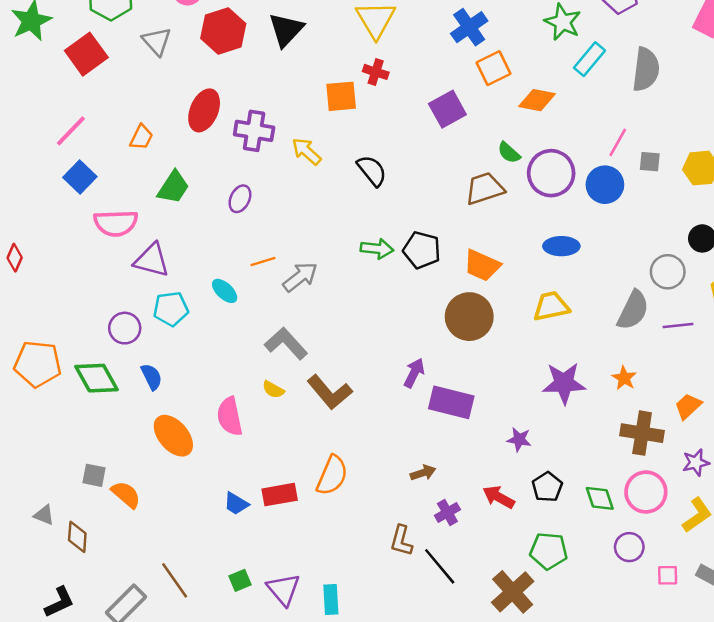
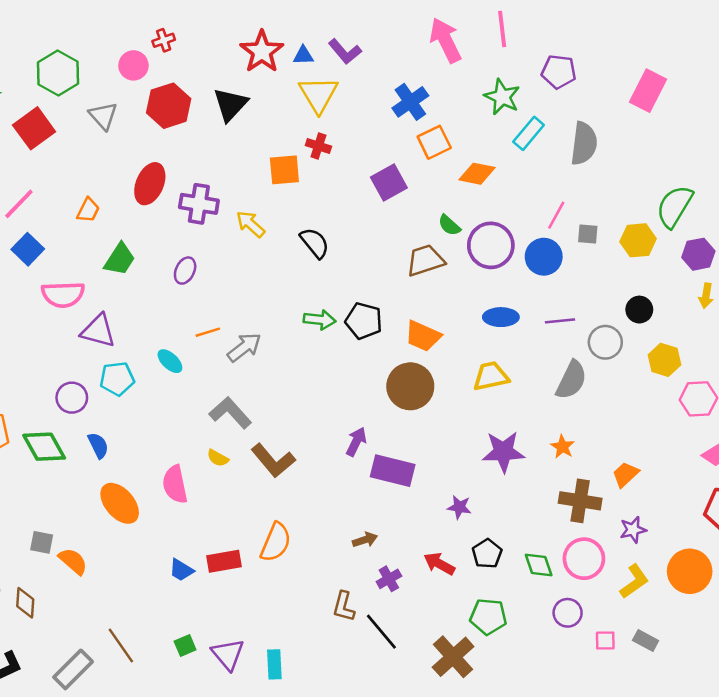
purple line: (678, 326) -> (560, 321), moved

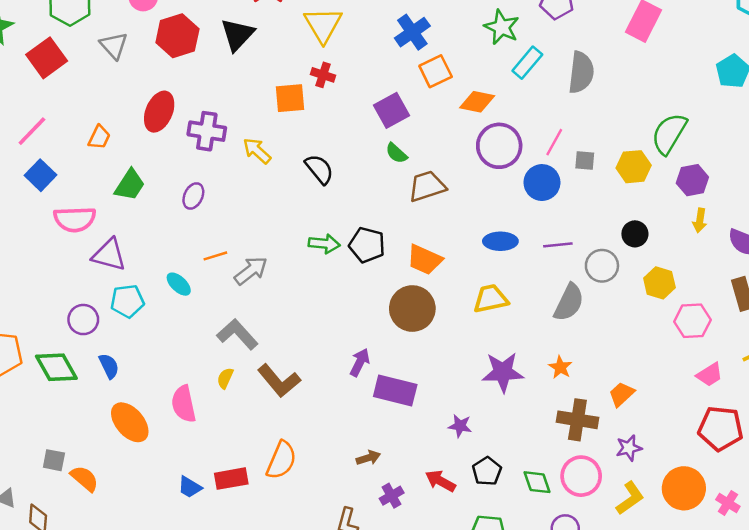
green semicircle: (449, 225) -> (396, 153), moved
purple circle: (491, 245) -> (499, 146), moved
yellow semicircle: (218, 458) -> (225, 378), turned 85

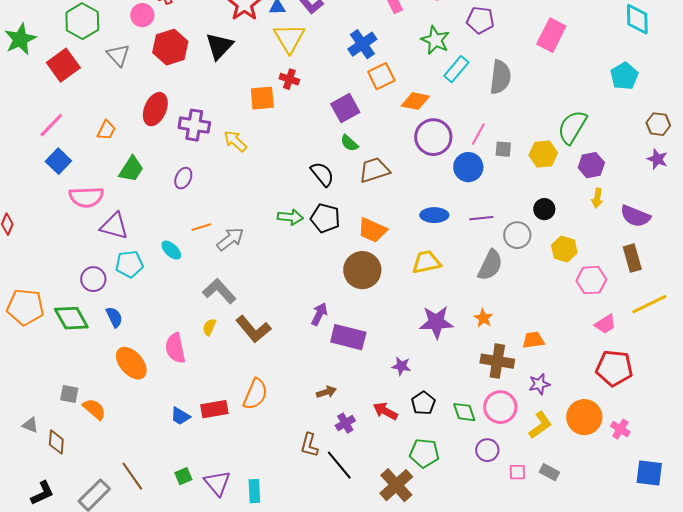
black semicircle: (319, 169) -> (322, 174), moved
orange trapezoid: (621, 394) -> (533, 340), turned 35

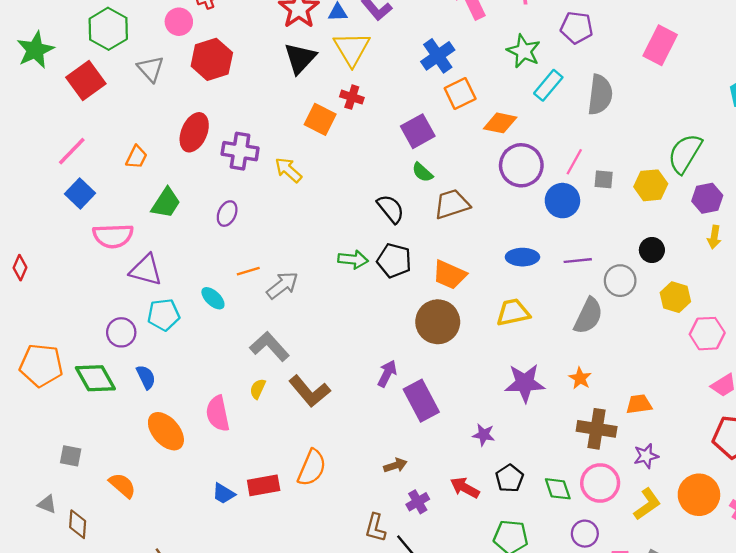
black triangle: (219, 46) -> (300, 58), moved
orange square: (262, 98) -> (320, 119), turned 32
purple rectangle: (348, 337) -> (421, 401), turned 48
gray square: (69, 394) -> (71, 456), moved

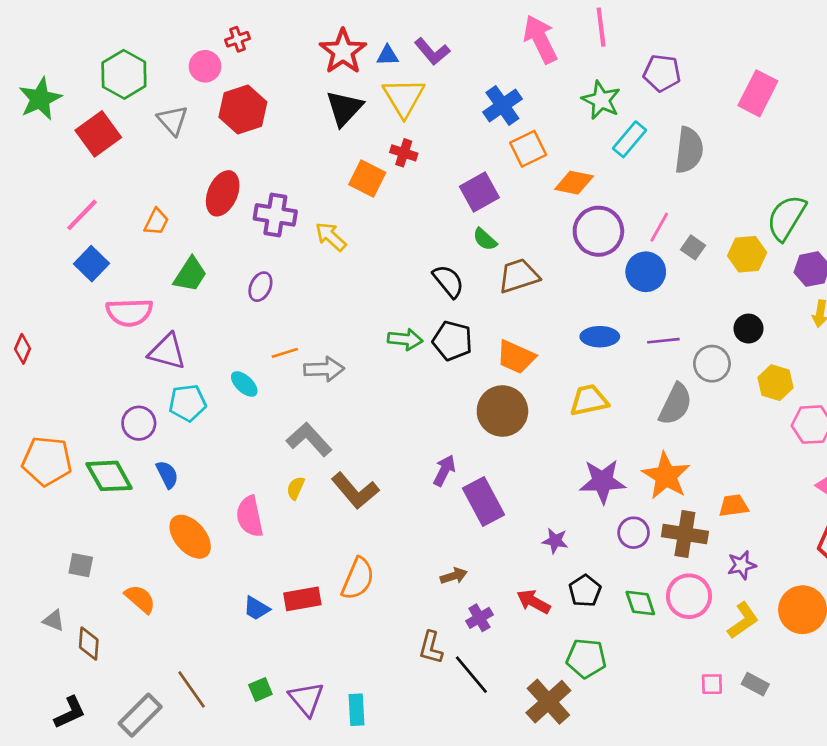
gray square: (604, 179) -> (693, 247), turned 30
gray arrow: (282, 285) -> (324, 369), turned 36
orange star: (580, 378) -> (666, 476), size x1.8
purple circle: (585, 534) -> (634, 533), moved

